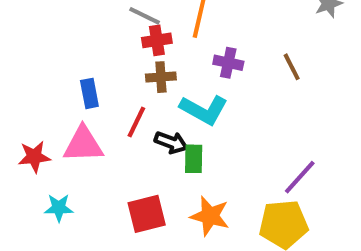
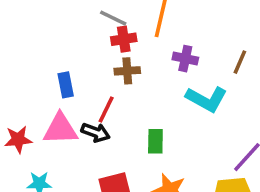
brown line: (292, 67) -> (240, 62), turned 50
cyan L-shape: (204, 110) -> (206, 99), moved
black arrow: (171, 142) -> (96, 132), moved

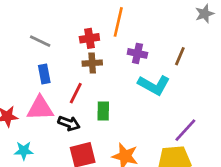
gray line: (113, 18) -> (40, 41), moved
black arrow: (96, 132) -> (69, 123), moved
green rectangle: (155, 141) -> (103, 111), moved

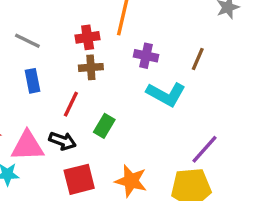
pink triangle: (40, 108) -> (27, 146), moved
green rectangle: (103, 111) -> (104, 126), turned 30

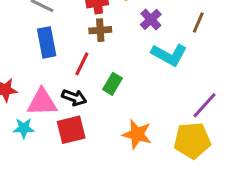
purple cross: (146, 56) -> (151, 19), turned 35
blue rectangle: (32, 81) -> (47, 42), size x1.4
red square: (79, 179) -> (71, 130), moved

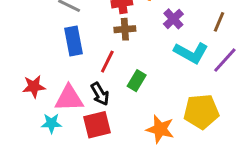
black arrow: (74, 98) -> (100, 94), turned 40
purple line: (204, 105) -> (225, 60), moved
yellow pentagon: (192, 140) -> (201, 112), moved

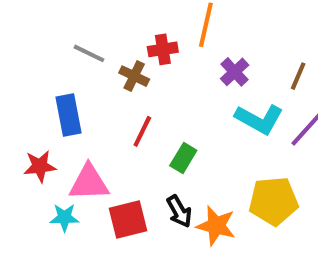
brown cross: (125, 29) -> (134, 76), moved, turned 30
blue rectangle: (73, 41) -> (69, 115), moved
black arrow: (100, 94) -> (179, 211), moved

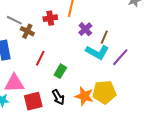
brown cross: (134, 76) -> (27, 31), moved
brown line: (298, 76) -> (104, 37), moved
orange star: (216, 226) -> (84, 96), moved

